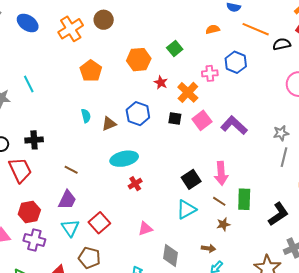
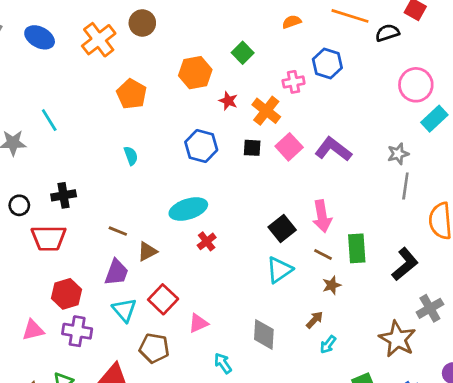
brown triangle: (109, 124) -> (147, 251), moved
red trapezoid: (20, 170) -> (49, 238), turned 120
pink triangle: (145, 229) -> (198, 323), moved
brown arrow: (208, 248) -> (315, 320), turned -48

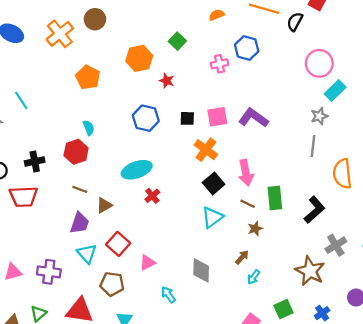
black semicircle: (387, 33) -> (295, 22), turned -42
orange cross: (266, 111) -> (206, 150), moved
pink square: (289, 147) -> (217, 117), turned 35
gray star: (398, 154) -> (319, 116), moved
red hexagon: (67, 294) -> (76, 152), moved

